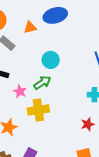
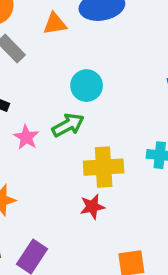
yellow cross: (38, 110) -> (104, 167), moved
red star: (88, 124) -> (92, 207), moved

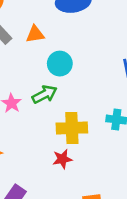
orange triangle: (55, 24) -> (35, 34), moved

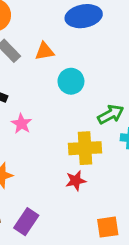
green arrow: (45, 94) -> (111, 114), moved

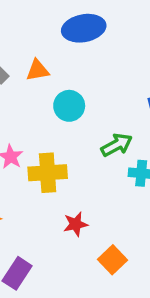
yellow cross: (85, 148) -> (48, 173), moved
orange square: (108, 227) -> (112, 260), moved, turned -35

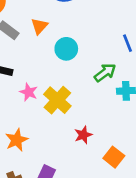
orange triangle: (38, 70) -> (39, 26), turned -30
yellow cross: (48, 173) -> (57, 100), turned -36

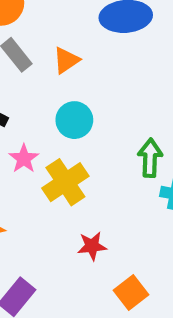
cyan circle: (66, 49) -> (74, 120), moved
green arrow: (105, 73) -> (150, 158), turned -65

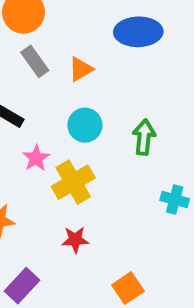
green arrow: (150, 158) -> (144, 137), moved
red star: (92, 246) -> (75, 240), moved

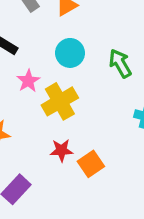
green arrow: (144, 137) -> (120, 63), turned -36
orange square: (128, 288) -> (91, 164), moved

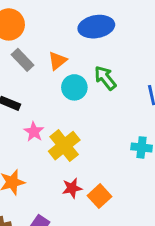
cyan circle: (70, 53) -> (74, 87), moved
green arrow: (120, 63) -> (105, 78), moved

